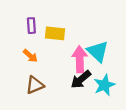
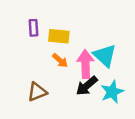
orange arrow: (30, 56) -> (60, 60), moved

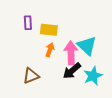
orange arrow: (60, 60) -> (50, 50), turned -112

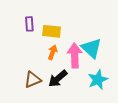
black arrow: (72, 71) -> (58, 79), moved

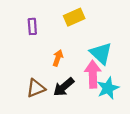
yellow rectangle: (52, 31) -> (74, 17), moved, turned -30
pink arrow: (75, 55) -> (93, 74), moved

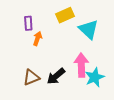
cyan triangle: (101, 53) -> (88, 29), moved
orange arrow: (58, 58) -> (37, 39), moved

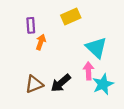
cyan triangle: (88, 29) -> (96, 48), moved
pink arrow: (81, 65) -> (89, 71), size x0.7

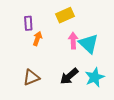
pink arrow: (89, 71) -> (73, 41), moved
black arrow: (61, 83) -> (69, 76), moved

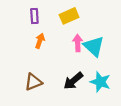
purple rectangle: (28, 23) -> (34, 16), moved
cyan star: (95, 77) -> (100, 82), turned -30

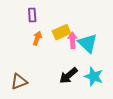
yellow rectangle: (69, 16) -> (61, 32), moved
brown triangle: (33, 82) -> (19, 82), moved

